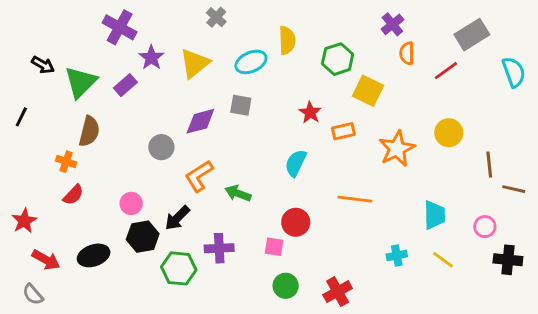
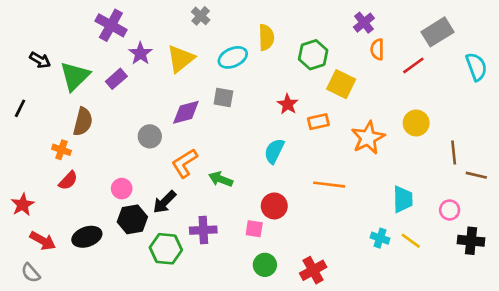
cyan cross: (397, 255) -> (380, 238), moved, turned 30

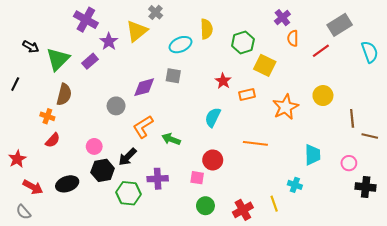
yellow triangle: (181, 59) -> (137, 31), moved
yellow line: (411, 241) -> (274, 204), moved, turned 35

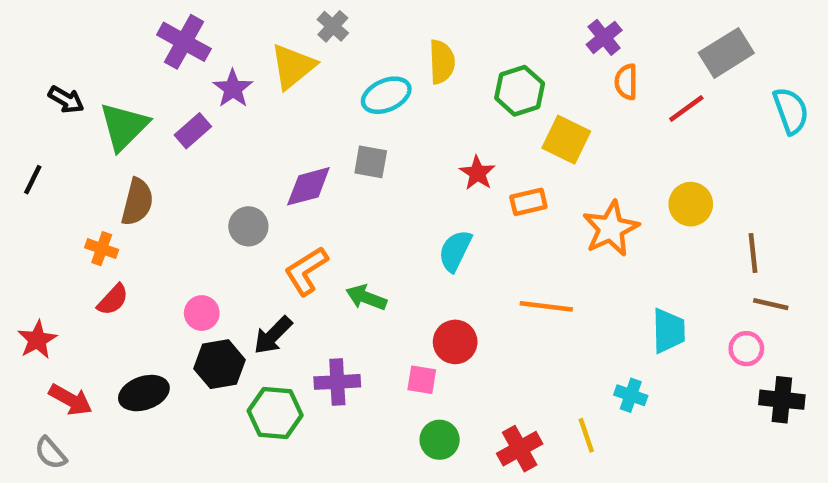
brown line: (370, 136) -> (771, 304), moved

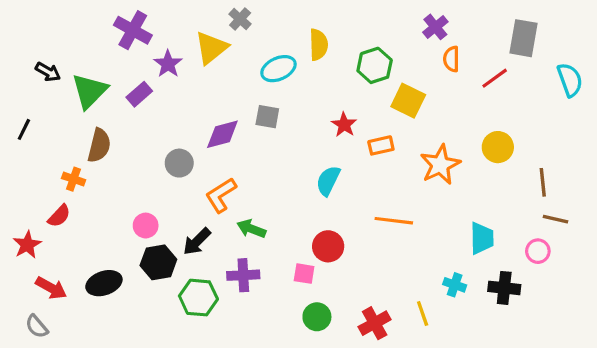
gray rectangle: (726, 53) -> (523, 38), turned -48
green arrow: (366, 297) -> (251, 229), moved
red semicircle: (113, 300) -> (59, 216), moved
black cross: (782, 400) -> (504, 288), moved

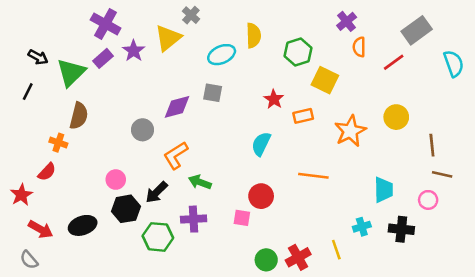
gray rectangle: (523, 38) -> (417, 30), turned 44
purple rectangle: (139, 94) -> (103, 58), moved
black line: (24, 129) -> (28, 92), moved
cyan cross: (455, 285) -> (362, 227), turned -36
green circle: (317, 317) -> (266, 260), moved

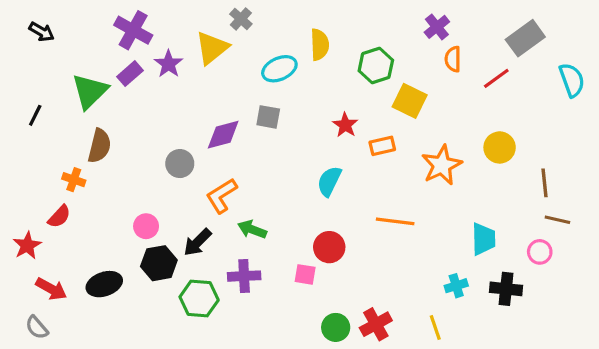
black arrow: (38, 57) -> (42, 32), moved
yellow line: (336, 250) -> (435, 327), moved

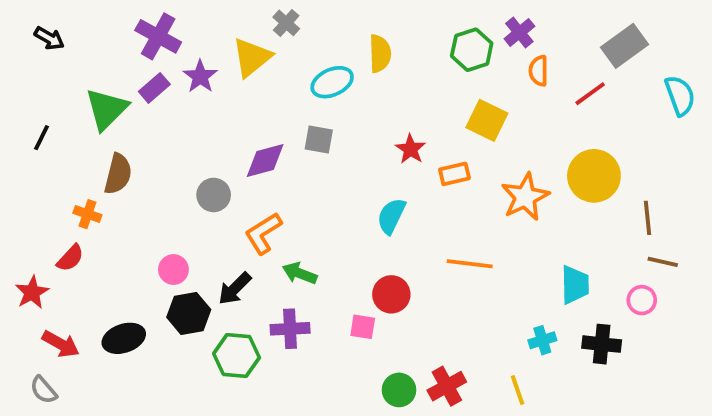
green hexagon: (376, 66) -> (472, 50), moved
yellow circle: (500, 147) -> (594, 176), size x1.4

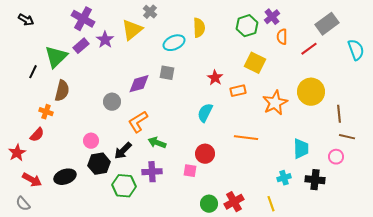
black line: (42, 138) -> (33, 72), moved

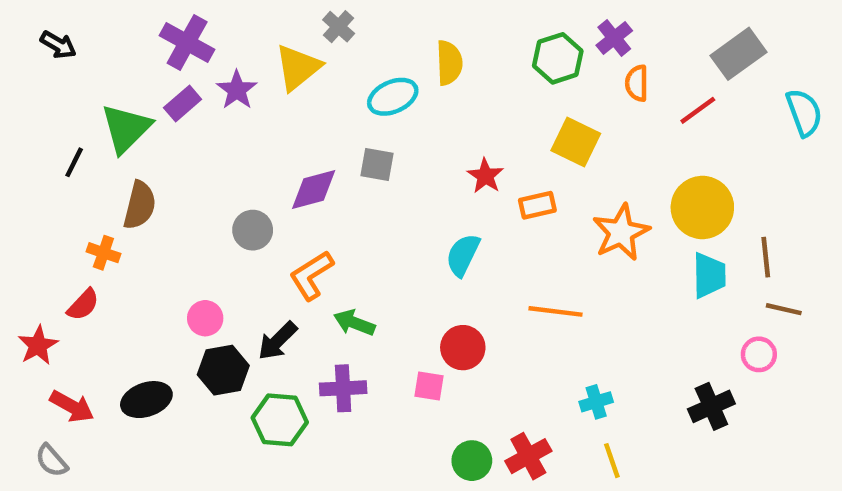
cyan trapezoid: (301, 149) -> (709, 275), moved
cyan cross: (284, 178) -> (596, 402), moved
black cross: (315, 180) -> (711, 406), turned -30

